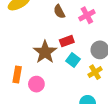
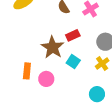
cyan square: (73, 60) -> (73, 62), moved

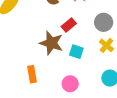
pink circle: (46, 79) -> (70, 84), moved

